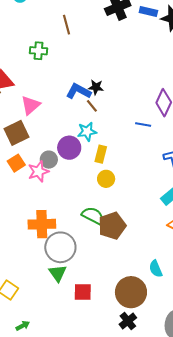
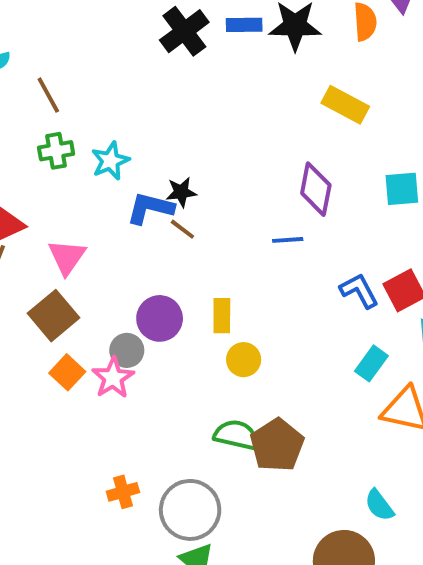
brown line: (66, 25) -> (48, 95), moved
cyan star: (87, 131) -> (110, 161), moved
orange cross: (42, 224) -> (123, 492), moved, size x0.6

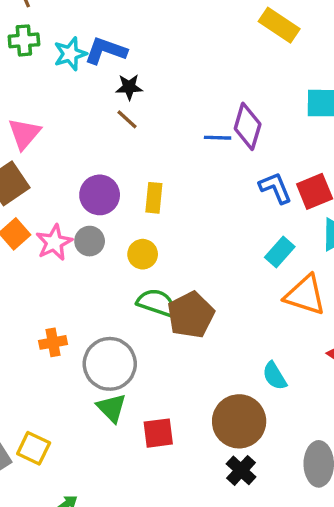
purple diamond: (316, 189) -> (248, 126), moved
blue L-shape: (150, 208) -> (106, 51), moved
gray circle: (127, 350) -> (90, 241), moved
yellow circle: (244, 360) -> (143, 254), moved

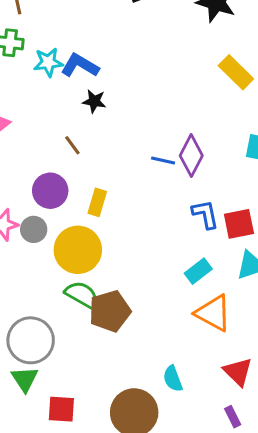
brown line: (127, 119) -> (72, 145), moved
yellow circle: (143, 254) -> (78, 250), size x1.8

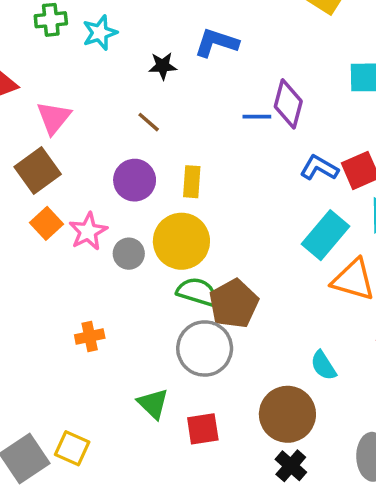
blue L-shape: (80, 66) -> (216, 43), moved
blue L-shape: (205, 214) -> (319, 168), turned -36
gray circle: (34, 229) -> (129, 254), moved
cyan rectangle: (198, 271) -> (325, 235), size x1.5
gray circle: (31, 340) -> (205, 348), moved

